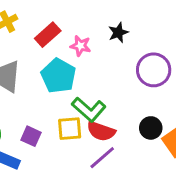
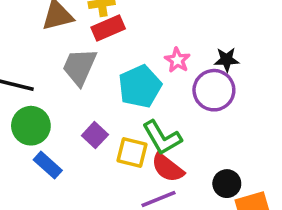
red rectangle: (48, 35) -> (108, 28), moved
purple circle: (154, 70) -> (214, 90), moved
purple square: (31, 136) -> (95, 135), moved

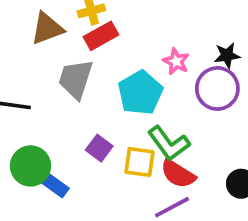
green circle: (31, 126) -> (31, 166), moved

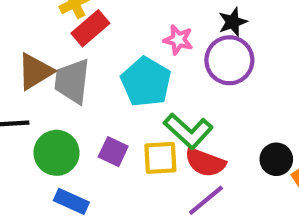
brown triangle: (47, 28) -> (35, 71), moved
green circle: (31, 166) -> (57, 153), moved

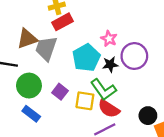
black star: (233, 22) -> (110, 64), moved

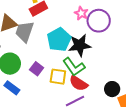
pink star: (109, 39) -> (81, 13), moved
purple circle: (134, 56) -> (99, 21), moved
black star: (110, 64) -> (80, 45), size x1.6

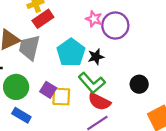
black star: (80, 45) -> (96, 57), size x0.6
yellow square: (58, 77) -> (61, 97), moved
black circle: (112, 89) -> (139, 84), moved

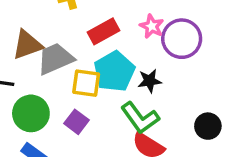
red rectangle: (43, 19) -> (104, 31), moved
gray trapezoid: (29, 48) -> (55, 59), turned 48
yellow square: (61, 97) -> (86, 83), moved

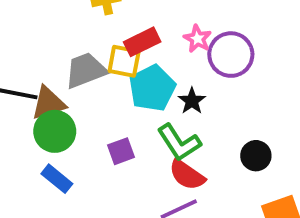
brown triangle: (27, 45) -> (48, 103), moved
black star: (150, 81) -> (192, 101), turned -30
yellow square: (86, 83) -> (124, 61), moved
purple square: (76, 122) -> (121, 151), moved, turned 30

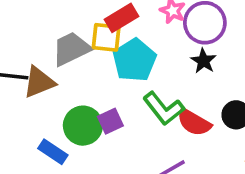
black star: (192, 101) -> (203, 61), moved
green circle: (55, 131) -> (83, 126), moved
red semicircle: (187, 175) -> (194, 122), moved

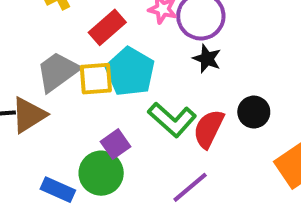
yellow square: (106, 37) -> (96, 79), moved
red semicircle: (194, 122) -> (209, 129), turned 96
green circle: (83, 126) -> (101, 173), moved

